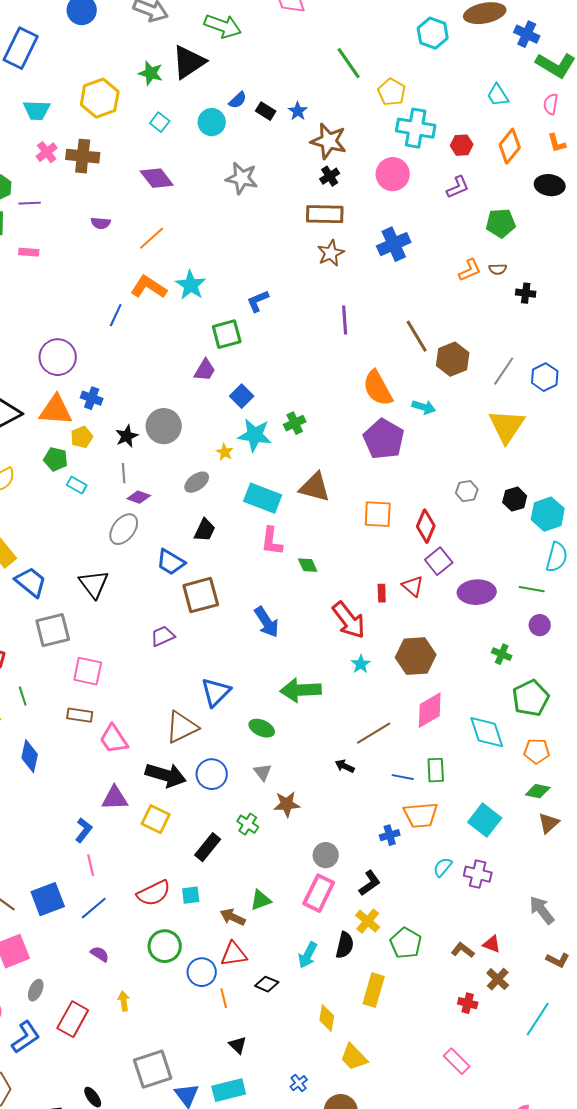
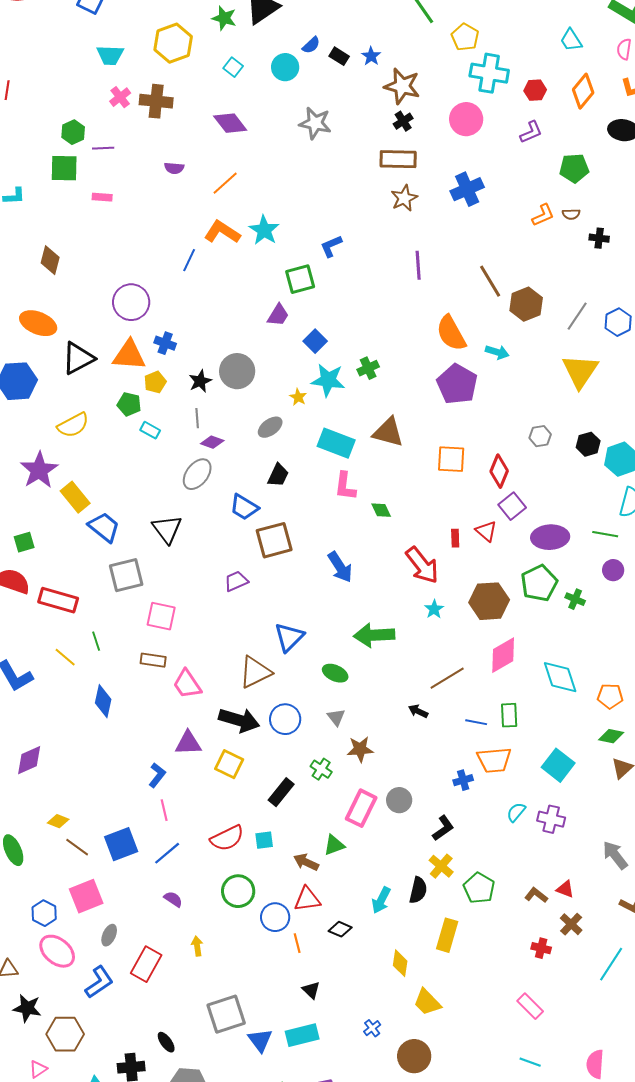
green pentagon: (531, 698) -> (539, 583), moved
pink rectangle: (319, 893) -> (361, 808), moved

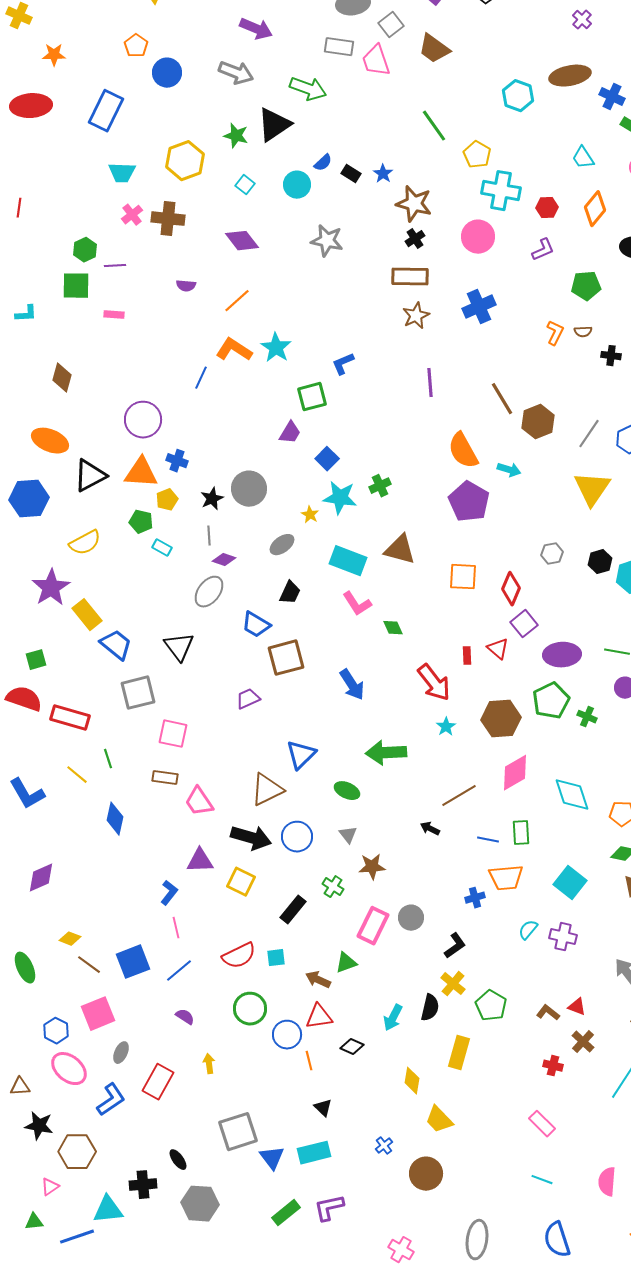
orange L-shape: (543, 215) -> (555, 333), turned -40
pink L-shape: (345, 486) -> (357, 604), turned -40

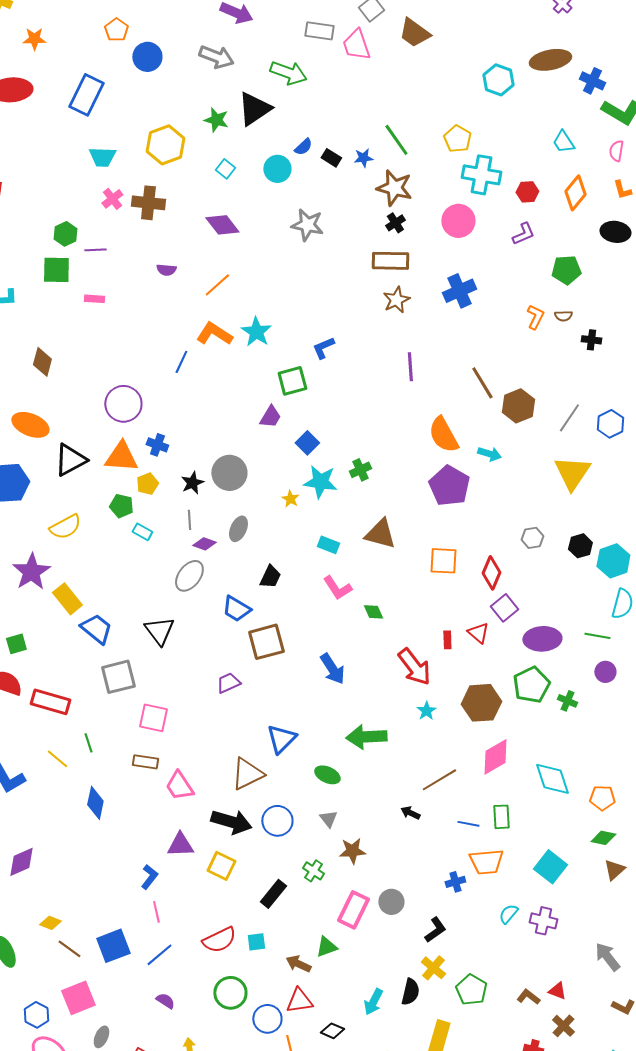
green line: (434, 126) -> (396, 140), moved
blue star: (383, 174) -> (363, 158), turned 30
gray ellipse: (282, 545) -> (238, 529), moved, turned -30
cyan rectangle: (348, 561) -> (328, 545), size x0.6

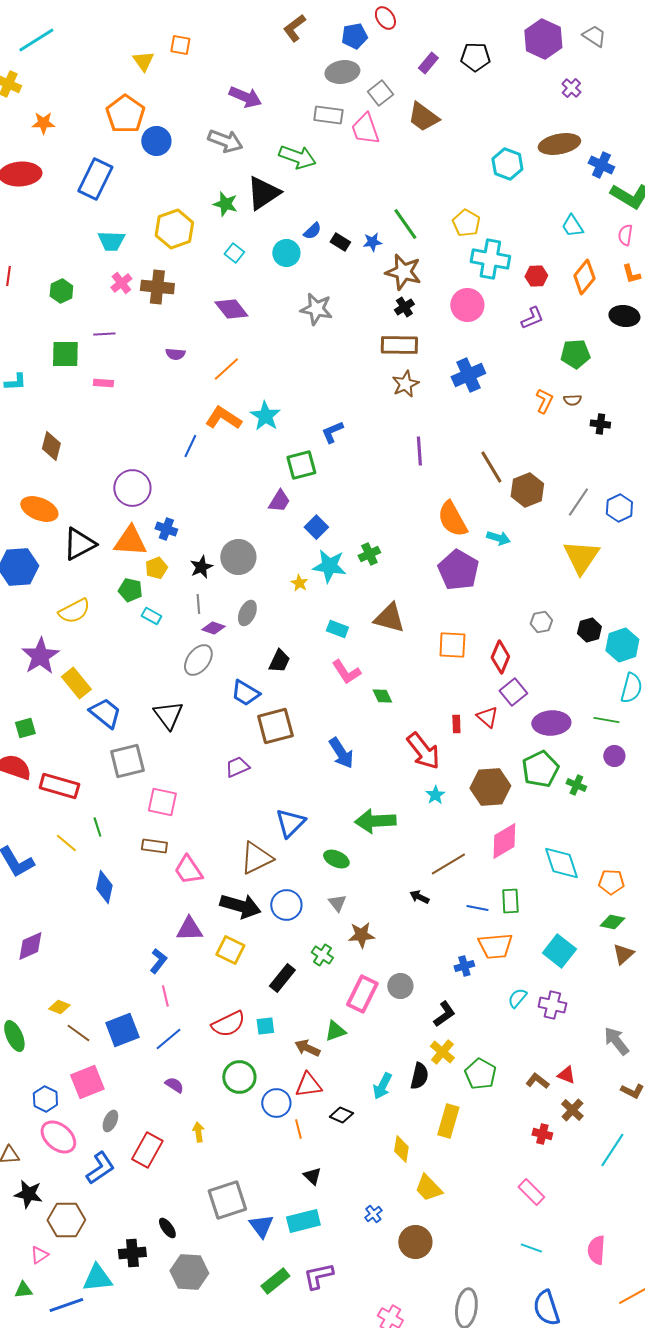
orange pentagon: (116, 30) -> (125, 114), size x1.6
green hexagon: (65, 234) -> (61, 291), moved

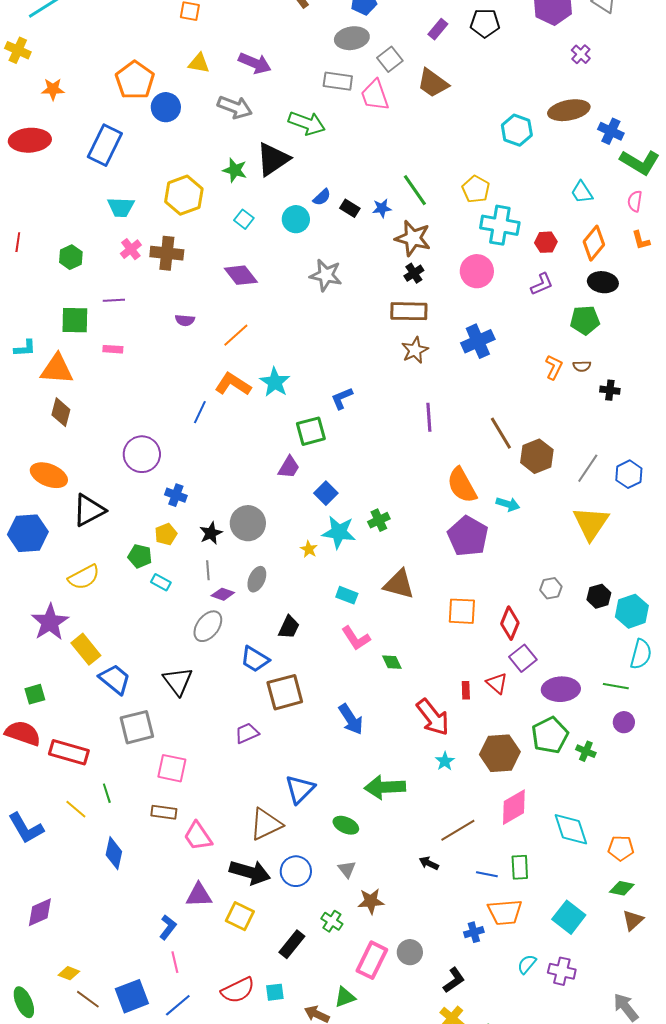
yellow triangle: (143, 61) -> (199, 63), moved, turned -45
black ellipse: (624, 316) -> (603, 282), moved
orange triangle: (130, 541) -> (57, 369), moved

